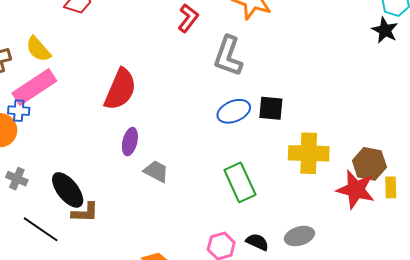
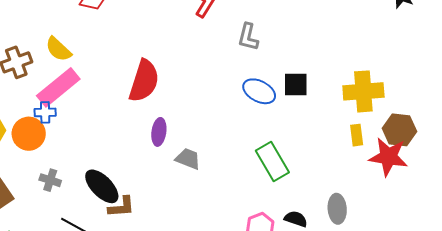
gray L-shape: (228, 56) -> (248, 37), size x0.7
blue ellipse: (234, 111) -> (259, 91), turned 56
yellow cross: (309, 153) -> (363, 91), moved
yellow rectangle: (391, 187) -> (357, 135), moved
gray ellipse: (299, 236) -> (337, 209), turned -72

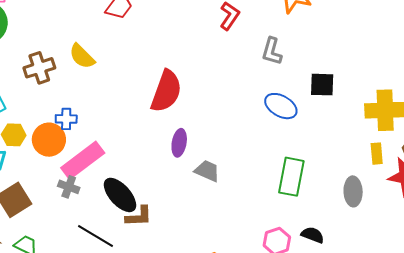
black square: (296, 85) -> (322, 85), moved
pink rectangle: (58, 87) -> (83, 160), moved
green rectangle: (272, 161) -> (291, 177), turned 39
gray ellipse: (337, 209) -> (353, 191), moved

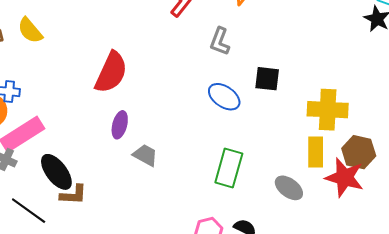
yellow rectangle: (377, 154) -> (316, 152), size x1.4
gray ellipse: (353, 191) -> (289, 188), turned -56

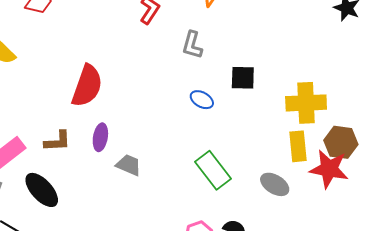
blue ellipse: (224, 97) -> (202, 100), size x0.7
green rectangle: (229, 168) -> (213, 170), turned -48
brown L-shape: (73, 195) -> (58, 141), moved

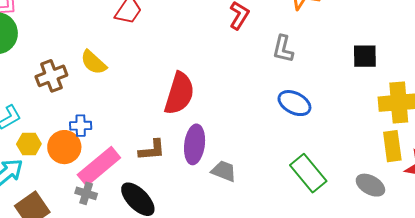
black square: (243, 78) -> (365, 56), moved
blue ellipse: (202, 100) -> (294, 103), size x1.4
purple ellipse: (100, 137) -> (195, 144), size x1.4

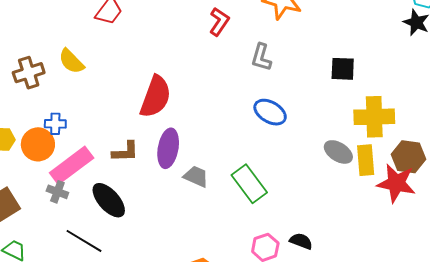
green rectangle: (308, 173) -> (249, 184), moved
gray ellipse: (370, 185) -> (338, 152), moved

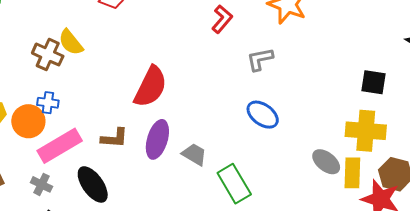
gray L-shape: (261, 57) -> (260, 59), turned 56
black square: (343, 69) -> (374, 82), moved
brown cross: (29, 73) -> (48, 55), moved, turned 36
gray trapezoid: (196, 176) -> (194, 154), moved
gray cross: (57, 192) -> (42, 184), moved

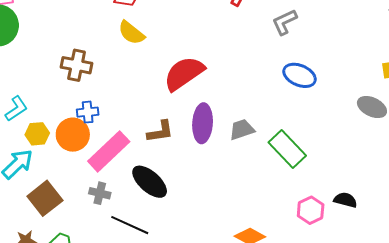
yellow semicircle: (71, 42) -> (131, 33), moved
red semicircle: (151, 87) -> (184, 73), turned -138
gray trapezoid: (194, 154) -> (242, 129), turned -36

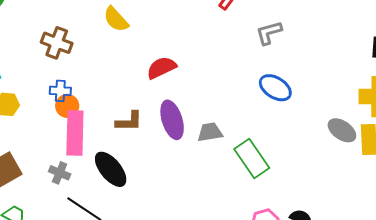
red semicircle: (184, 73) -> (162, 68), size x0.7
purple ellipse: (203, 123) -> (172, 120), turned -30
orange circle: (73, 135) -> (67, 106), moved, size x0.7
pink rectangle: (109, 151) -> (75, 133), turned -54

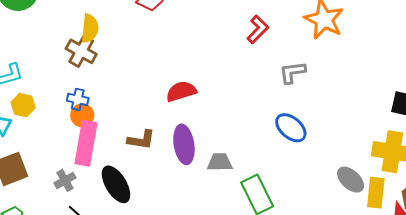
yellow semicircle: (116, 19) -> (90, 28), moved, turned -140
gray cross: (60, 173) -> (65, 180), turned 30

